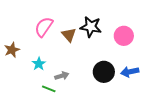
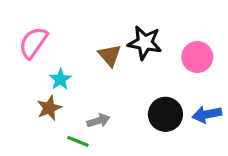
pink semicircle: (44, 27) -> (33, 43), moved
brown star: (12, 50) -> (49, 108), moved
cyan star: (39, 64) -> (60, 79), moved

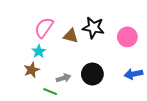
pink semicircle: (33, 43) -> (44, 28), moved
brown triangle: (110, 55) -> (71, 36), turned -35
black circle: (165, 114) -> (92, 74), moved

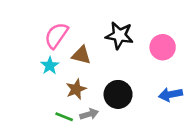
brown triangle: (71, 36) -> (81, 55), moved
brown star: (32, 70) -> (76, 89), moved
gray arrow: (64, 78) -> (89, 114), moved

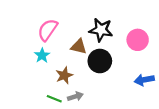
brown triangle: (81, 55) -> (79, 47), moved
black circle: (118, 94) -> (100, 61), moved

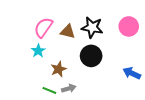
pink circle: (138, 40) -> (129, 26), moved
brown triangle: (79, 47) -> (68, 32), moved
blue arrow: (144, 80) -> (132, 73), turned 36

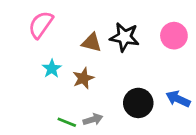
pink semicircle: (43, 27) -> (41, 25), moved
black circle: (91, 56) -> (138, 103), moved
brown star: (59, 69) -> (83, 78), moved

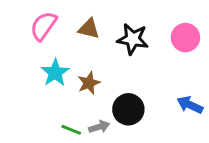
brown triangle: (92, 43) -> (89, 29), moved
cyan star: (52, 69) -> (55, 73), size x1.4
black circle: (138, 103) -> (128, 109), moved

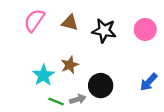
cyan star: (55, 73) -> (43, 75), moved
blue arrow: (190, 105) -> (149, 82), turned -72

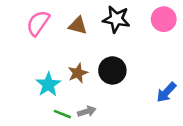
pink circle: (145, 29) -> (164, 19), moved
black star: (104, 31) -> (116, 19), moved
black circle: (101, 86) -> (112, 70), moved

